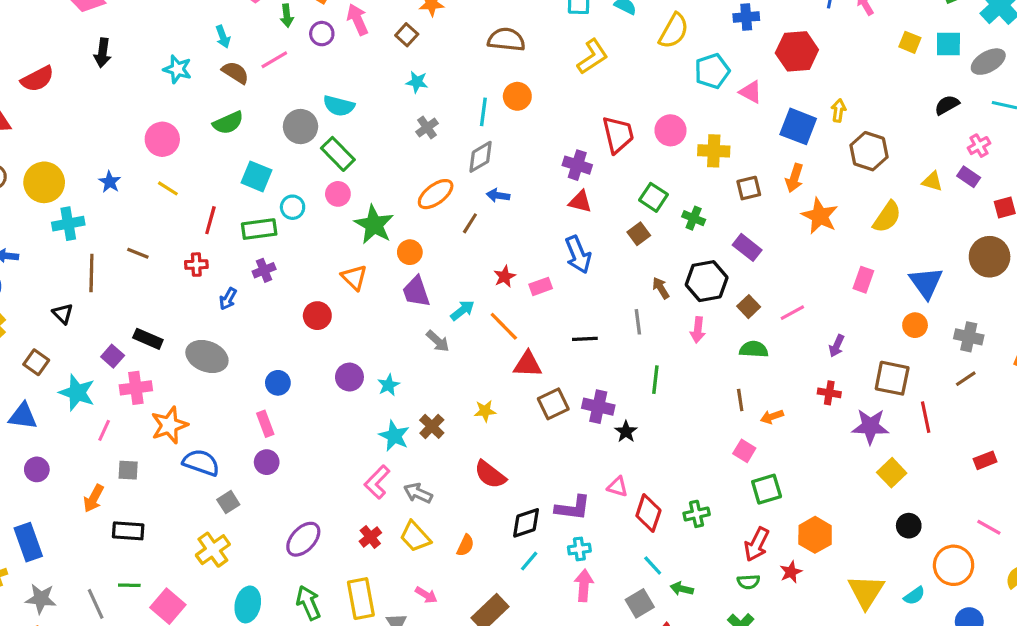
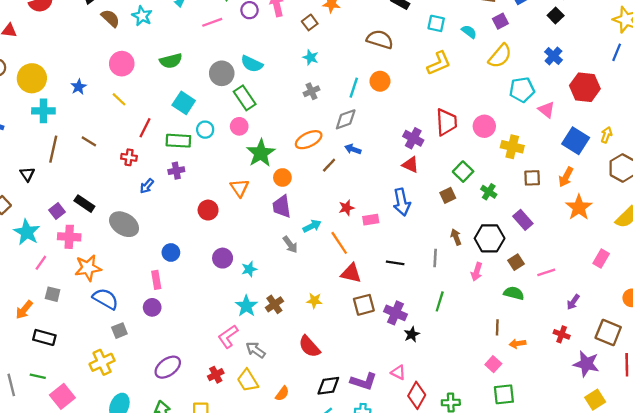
blue cross: (746, 17) -> (553, 56), turned 36
brown semicircle: (235, 73) -> (110, 18), moved

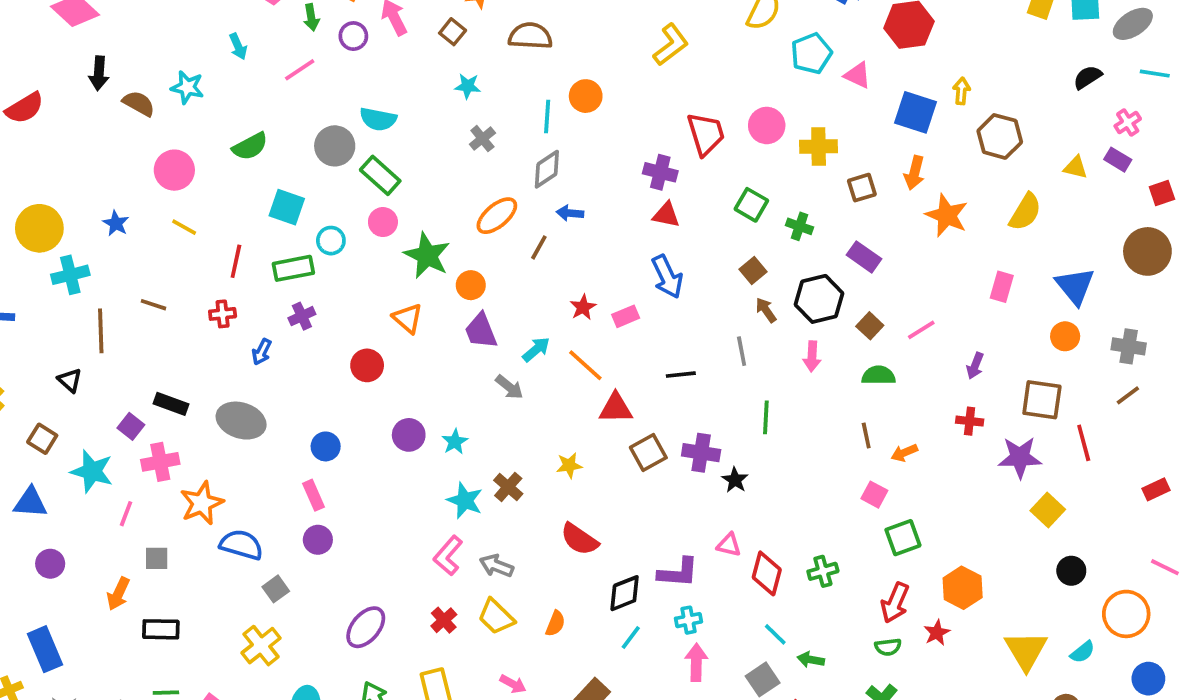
brown semicircle: (380, 39) -> (530, 36), moved
brown square: (448, 195) -> (753, 270), moved

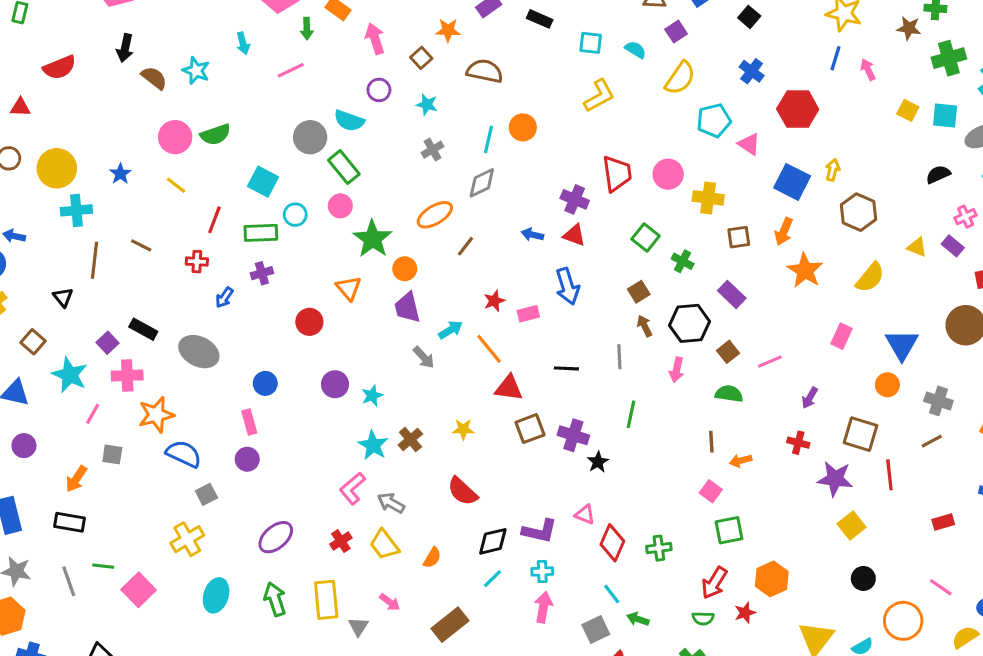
purple circle: (353, 36) -> (379, 90), moved
green semicircle: (250, 146) -> (215, 135), moved
blue arrow: (570, 213) -> (532, 235), moved
black rectangle: (161, 629) -> (70, 522), moved

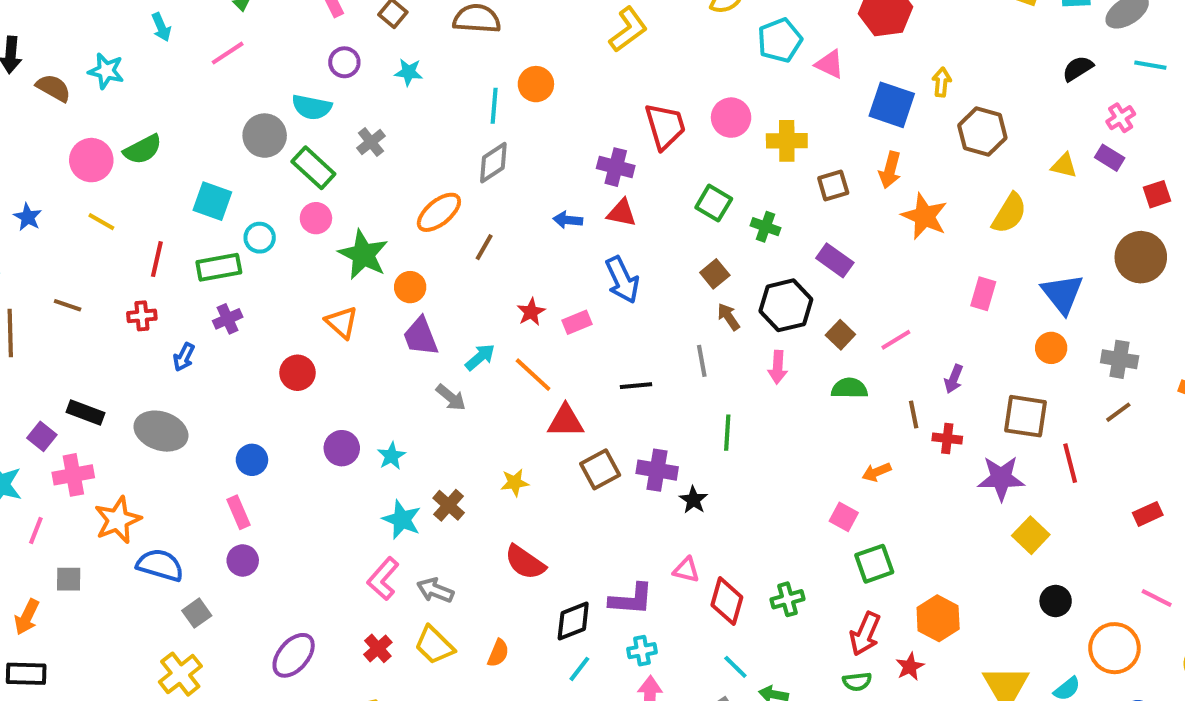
gray cross: (433, 150) -> (371, 142), moved
brown line: (711, 442) -> (914, 414), moved

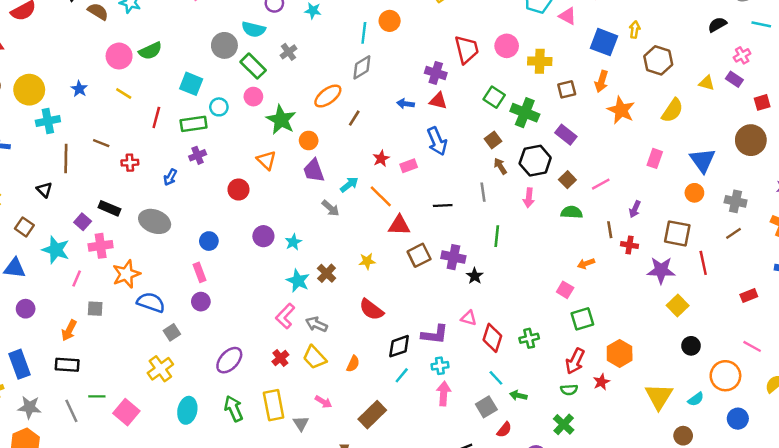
green cross: (766, 227) -> (525, 113), size x1.6
red cross: (142, 316) -> (130, 163), moved

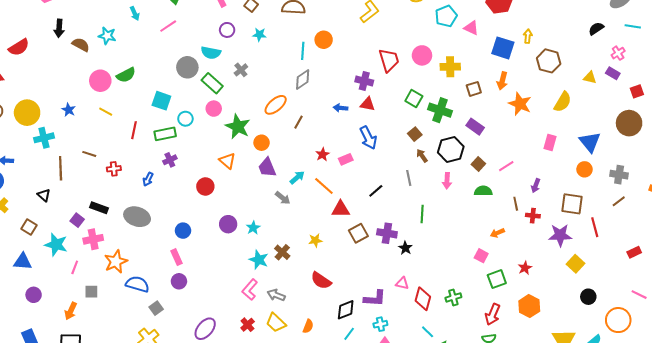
black line: (443, 205) -> (376, 191), turned -35
red star: (601, 382) -> (525, 268), moved

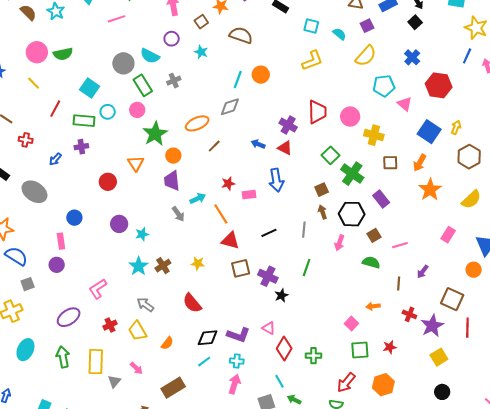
red cross: (533, 216) -> (409, 314), moved
purple star: (560, 235) -> (432, 326), turned 30
pink L-shape: (250, 290) -> (98, 289), moved

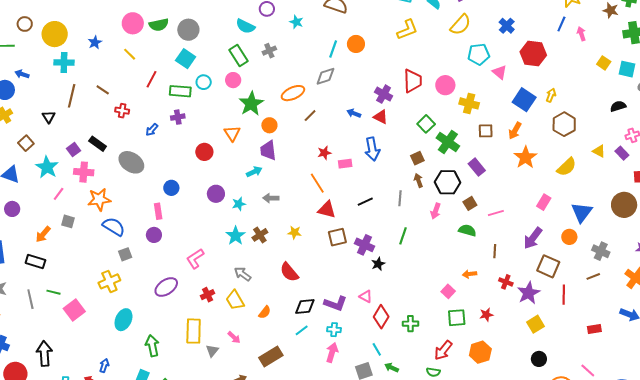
gray circle: (123, 63) -> (188, 30), moved
cyan arrow: (198, 198) -> (254, 172), moved
gray arrow: (178, 214) -> (271, 198), moved, turned 126
purple arrow: (423, 272) -> (533, 238), moved, size x1.6
green arrow: (63, 357) -> (152, 346), moved

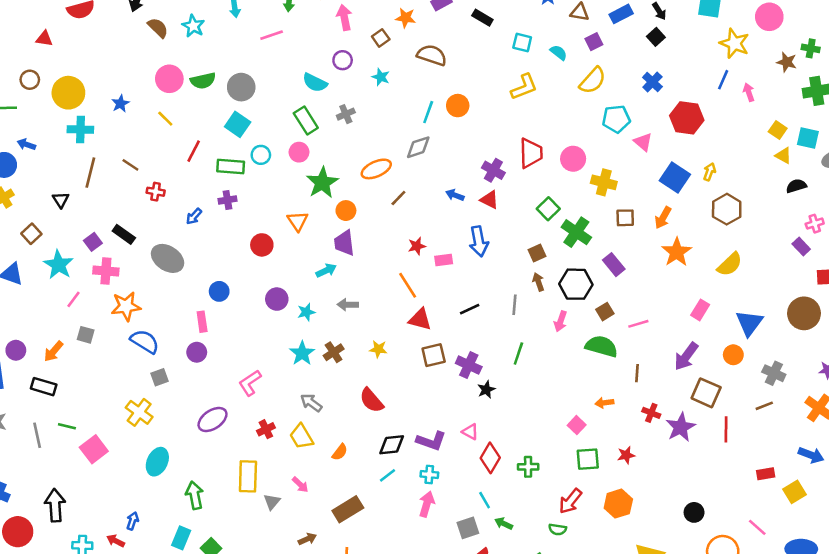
yellow triangle: (599, 151) -> (783, 156), moved
purple circle: (12, 209) -> (16, 350), moved
green semicircle: (467, 230) -> (602, 346), size x1.4
yellow cross: (109, 281) -> (139, 412), turned -30
yellow square: (536, 324) -> (795, 492), moved

